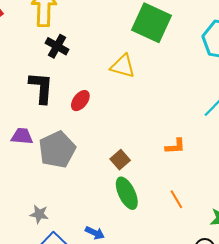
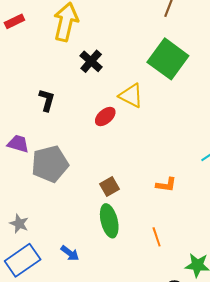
black cross: (57, 46) -> (91, 61), moved
black L-shape: (41, 88) -> (47, 100), size x0.7
red ellipse: (80, 101) -> (105, 117), moved

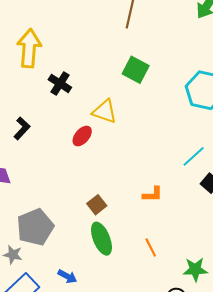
green square: (168, 59) -> (136, 70), size x0.7
black L-shape: (47, 100) -> (22, 128), turned 35
gray pentagon: (50, 164) -> (35, 227), moved

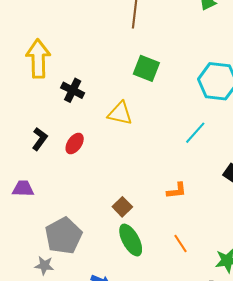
red ellipse: (82, 136) -> (75, 143), moved
cyan line: (194, 156) -> (195, 133), moved

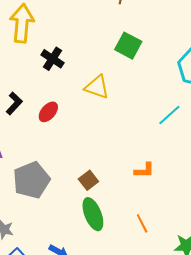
gray pentagon: (64, 236) -> (31, 180), moved

